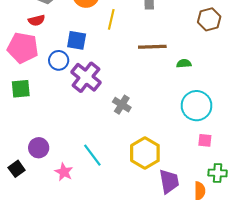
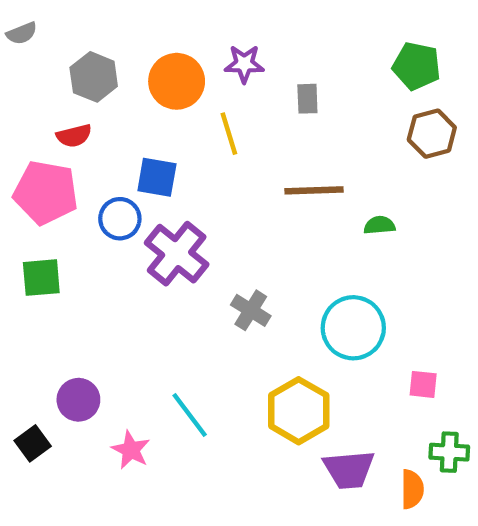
yellow line: (111, 19) -> (229, 134), turned -30
cyan circle: (197, 106) -> (353, 328), moved
purple trapezoid: (169, 181) -> (349, 470), turned 95

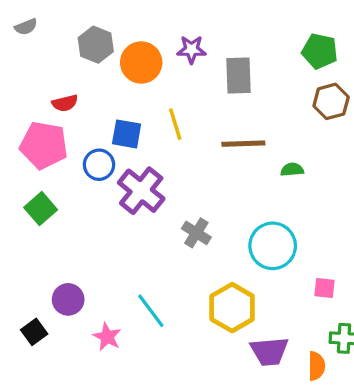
gray hexagon: (94, 77) -> (96, 45), moved
gray rectangle: (307, 99) -> (239, 75), size x1.6
yellow line: (229, 134) -> (175, 124), moved
green square: (41, 278) -> (41, 209), turned -36

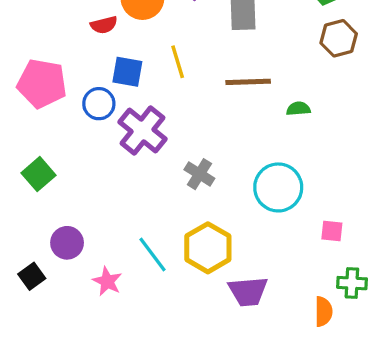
red semicircle: (65, 103) -> (104, 25), moved
green square: (41, 209) -> (39, 174), moved
yellow hexagon: (232, 308) -> (208, 248), moved
purple trapezoid: (269, 351) -> (248, 291), moved

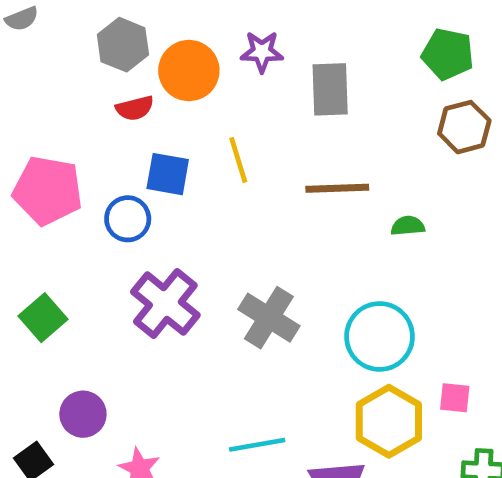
purple cross: (142, 130) -> (165, 304), moved
gray cross: (199, 174) -> (269, 318), size x1.4
yellow hexagon: (208, 248) -> (389, 421), moved
cyan line: (153, 255) -> (257, 445), moved, turned -63

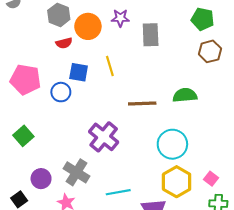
brown line: (337, 188) -> (142, 104), moved
green semicircle: (408, 226) -> (185, 95), size x1.6
purple cross: (165, 304) -> (104, 137), moved
gray cross: (269, 318) -> (77, 172), moved
pink square: (455, 398) -> (211, 179), moved, turned 32

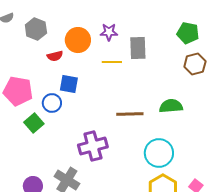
gray hexagon: (59, 15) -> (36, 29), moved
yellow line: (110, 66) -> (112, 62), moved, turned -72
green square: (23, 136) -> (34, 123), moved
purple cross: (104, 137) -> (93, 146), turned 36

